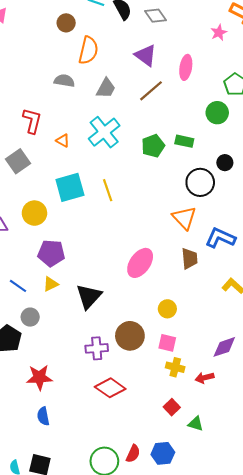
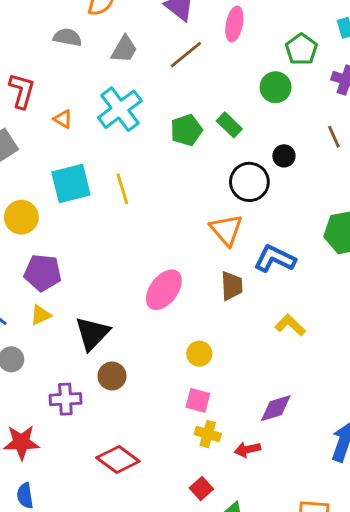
green rectangle: (184, 141) -> (229, 125), turned 30
brown circle: (130, 336) -> (112, 376), moved, size x0.7
purple cross: (97, 348) -> (65, 399), moved

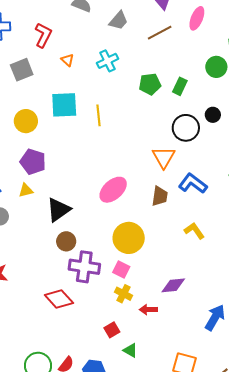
cyan cross: (120, 109) -> (108, 61), size x0.7
green rectangle: (229, 125) -> (180, 86), turned 60
yellow circle: (199, 354) -> (129, 238), size x1.8
purple cross: (65, 399) -> (84, 267), moved, size x1.4

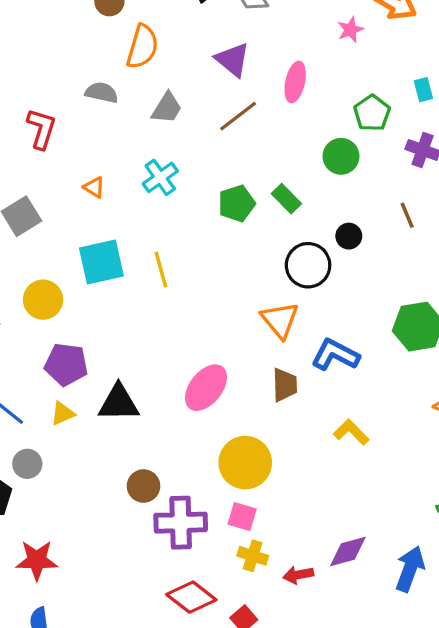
red L-shape: (43, 35) -> (41, 129), moved
green rectangle: (180, 86) -> (286, 199), turned -60
black triangle: (58, 210) -> (119, 403), moved, turned 44
purple diamond: (173, 285) -> (348, 551), moved
red diamond: (59, 299) -> (191, 597), moved

